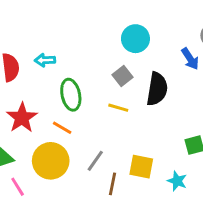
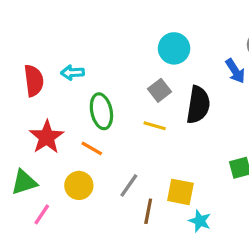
yellow circle: (51, 161) -> (79, 185), size x0.7
cyan star: (177, 181) -> (200, 221), moved
pink line: (18, 187) -> (42, 214), turned 66

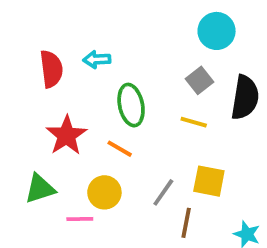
yellow square: (180, 192) -> (209, 181), moved
pink line: (42, 214) -> (80, 219), moved, turned 55

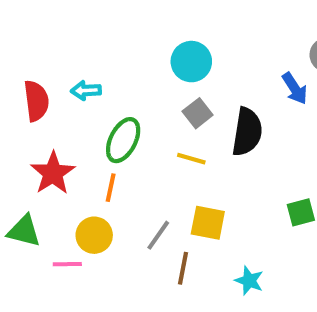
cyan circle: (217, 31) -> (191, 62), moved
green ellipse: (131, 105) -> (123, 140), turned 39
orange line: (120, 149) -> (111, 188), turned 72
green triangle: (40, 189) -> (24, 231), turned 32

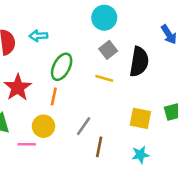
yellow square: (208, 223) -> (140, 118), moved
cyan star: (249, 281) -> (140, 155), turned -30

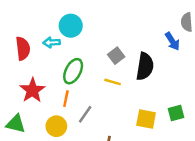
cyan circle: (104, 18) -> (71, 26), moved
gray line: (84, 126) -> (85, 114), moved

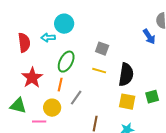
gray square: (116, 56) -> (102, 49), turned -32
black semicircle: (145, 66) -> (126, 75), moved

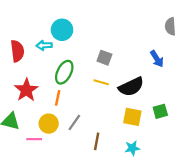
blue arrow: (149, 37) -> (157, 59), moved
black semicircle: (126, 75) -> (131, 87), turned 55
gray line: (76, 98) -> (74, 122), moved

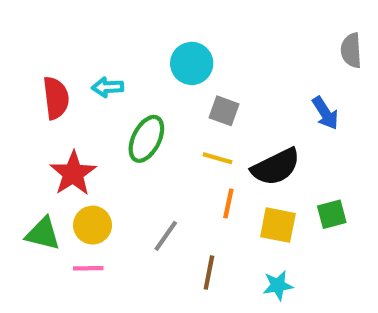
cyan circle: (62, 30) -> (192, 63), moved
orange line: (58, 98) -> (228, 204), moved
yellow circle: (49, 124) -> (93, 225), moved

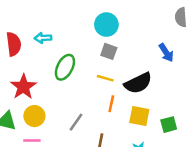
cyan circle: (192, 63) -> (106, 25), moved
green square: (332, 214) -> (169, 125), moved

